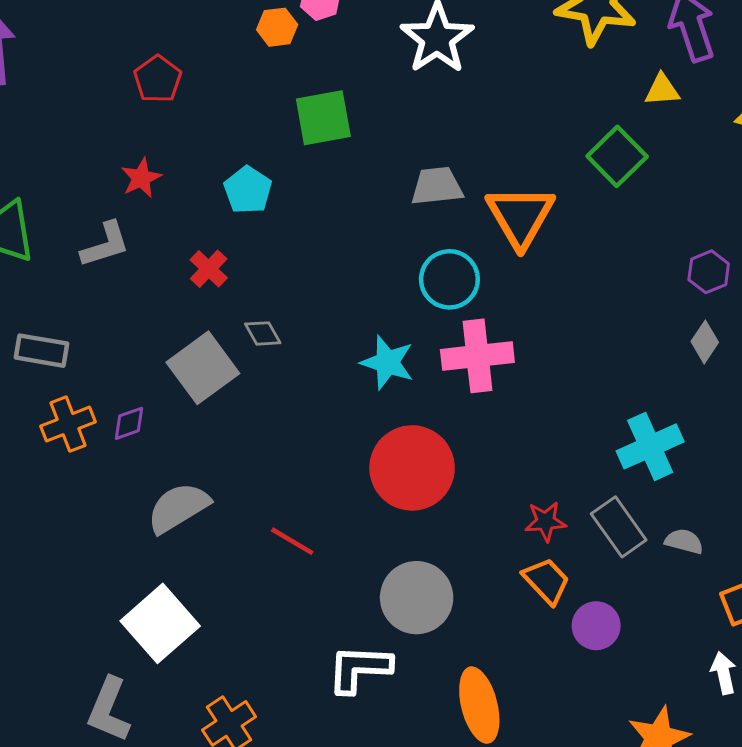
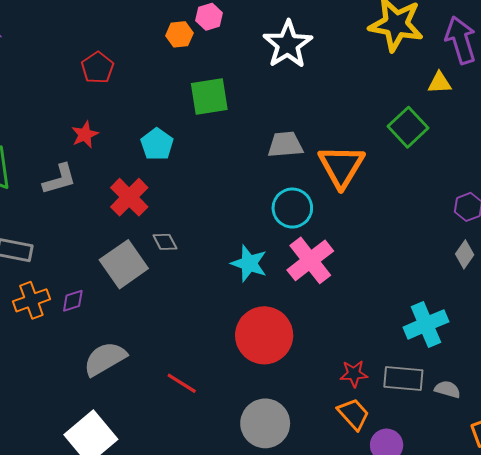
red cross: (209, 269) -> (129, 197), size x1.5
pink cross: (477, 356) -> (310, 260), turned -33
gray rectangle: (619, 527) -> (403, 379), turned -51

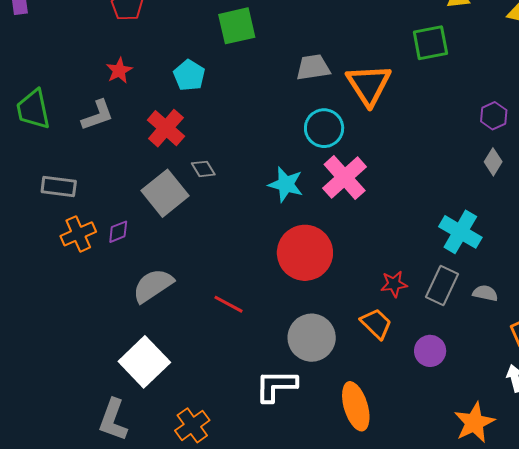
green square: (408, 127) -> (430, 43), turned 36
cyan cross: (426, 324) -> (460, 232), turned -33
gray rectangle: (403, 379) -> (442, 286), turned -66
orange trapezoid: (353, 414) -> (376, 324), moved

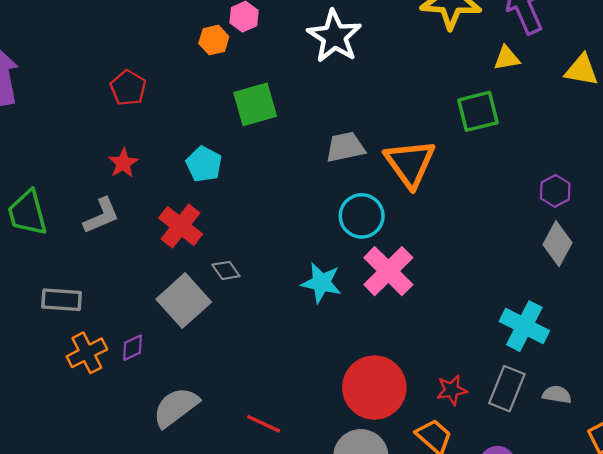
gray diamond: (493, 162) -> (557, 244), size x1.4
red circle: (305, 253) -> (374, 388), moved

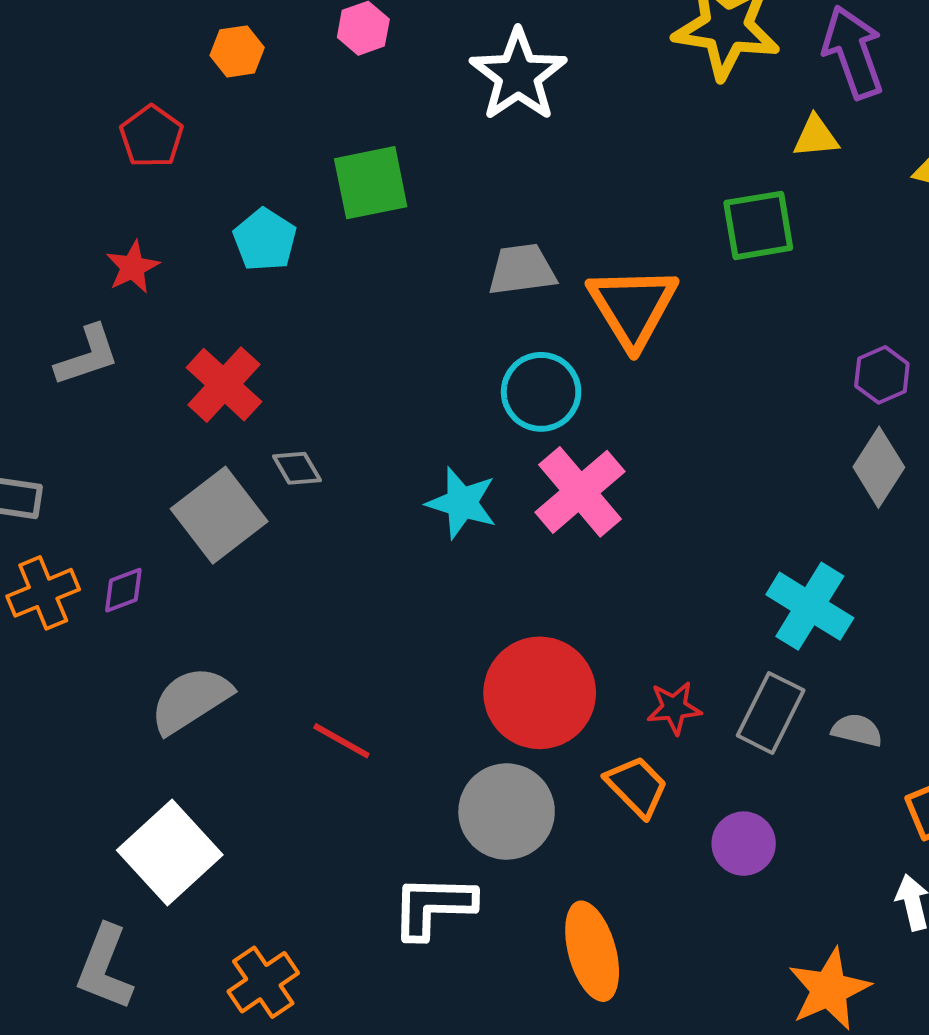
orange hexagon: (214, 40) -> (237, 51), moved
cyan pentagon: (204, 164) -> (265, 240), moved

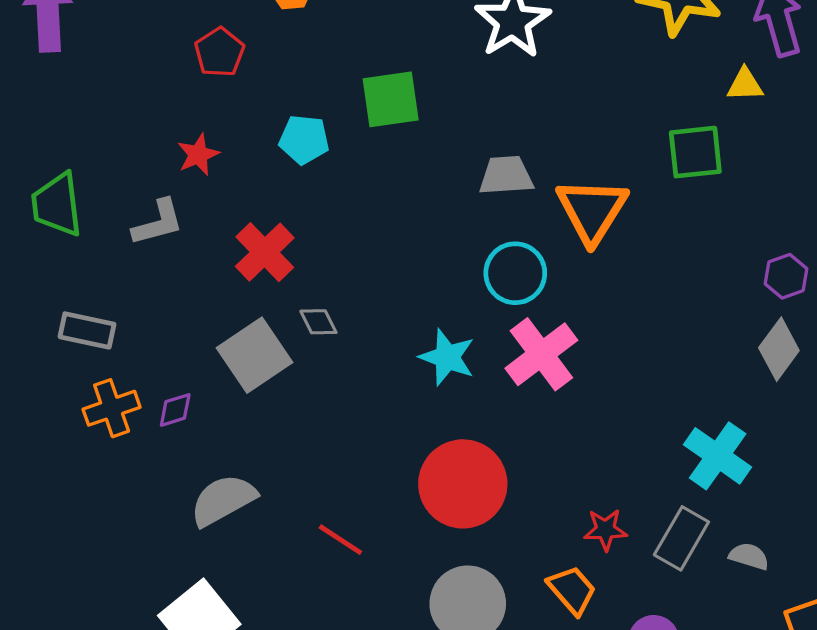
cyan pentagon: (265, 240) -> (304, 139), turned -30
red circle: (540, 693) -> (463, 484), moved

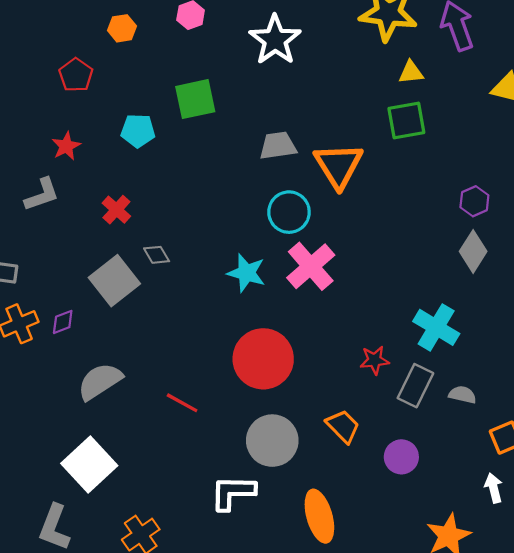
yellow triangle: (745, 85) -> (411, 72), moved
red cross: (265, 252) -> (116, 210), size x0.7
red star: (605, 530) -> (375, 360), moved

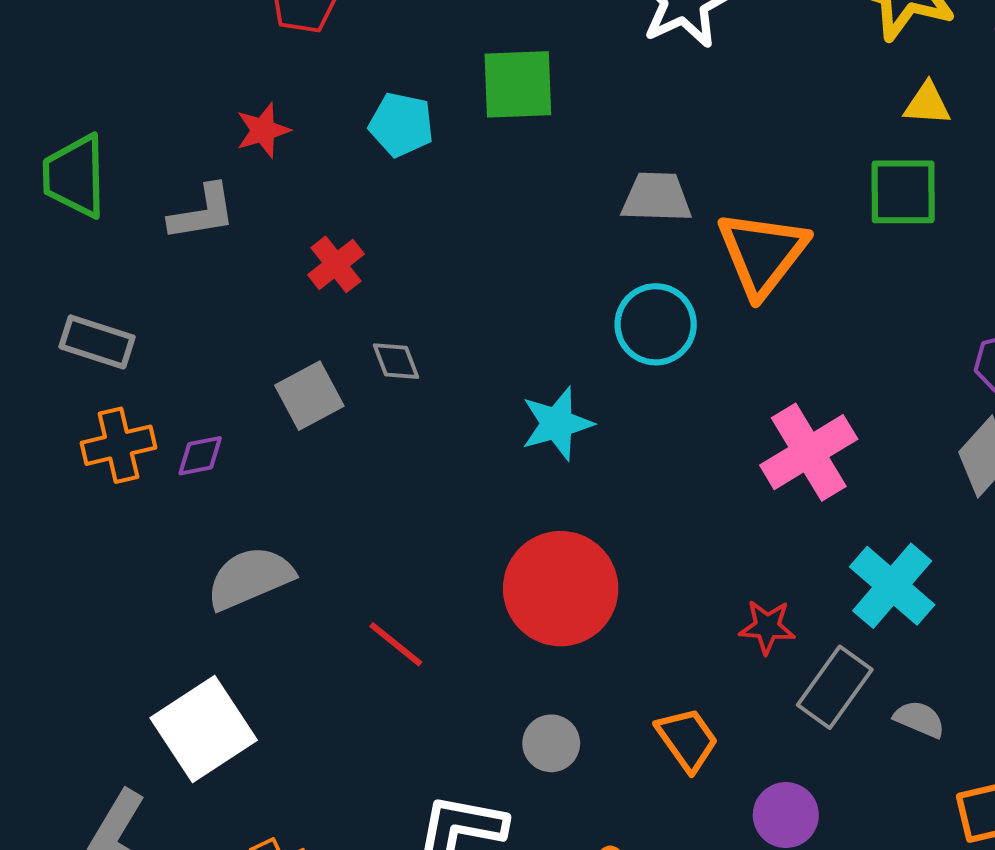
pink cross: (311, 266) -> (809, 452), moved
cyan star: (246, 273) -> (557, 424), turned 30
gray square: (114, 281) -> (309, 396), size x0.7
gray circle: (272, 441) -> (551, 743), size x0.6

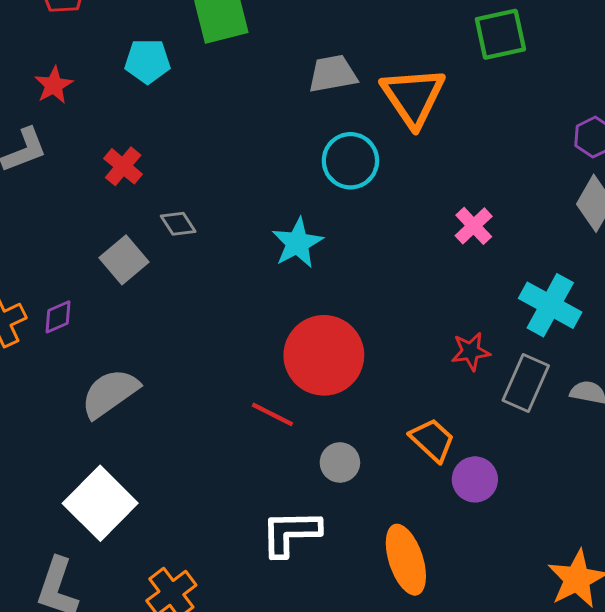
pink cross: (809, 452) -> (474, 226), size x0.6
red line: (396, 644) -> (272, 414), moved
purple circle: (786, 815) -> (475, 479), moved

